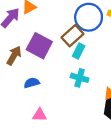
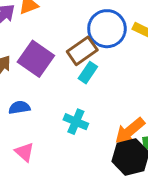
cyan cross: (80, 78) -> (76, 122), moved
pink triangle: (40, 115) -> (25, 152), turned 32

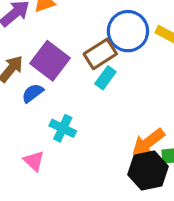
blue semicircle: (19, 108) -> (33, 93), moved, turned -30
cyan cross: (76, 122) -> (63, 128), moved

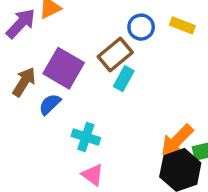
blue circle: (128, 31) -> (141, 27), size x0.6
pink triangle: (34, 161) -> (93, 175), moved

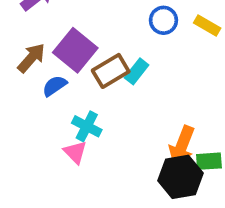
brown rectangle: (115, 55) -> (111, 71), moved
orange arrow: (177, 141) -> (182, 146), turned -33
pink triangle: (93, 175) -> (75, 152), moved

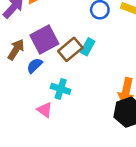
purple square: (75, 50) -> (44, 40), turned 32
pink triangle: (75, 152) -> (45, 110), moved

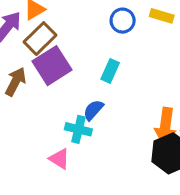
brown rectangle: (70, 49) -> (40, 39), moved
blue semicircle: (35, 66) -> (93, 110), moved

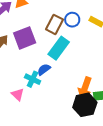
brown rectangle: (40, 39) -> (55, 24), moved, turned -30
cyan rectangle: (110, 71) -> (59, 48), size x1.6

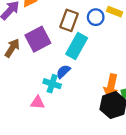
blue circle: (72, 20) -> (96, 17), moved
pink triangle: (18, 94) -> (38, 103), turned -32

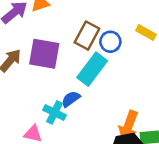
blue circle: (96, 17) -> (110, 42), moved
purple square: (38, 39) -> (44, 54), turned 30

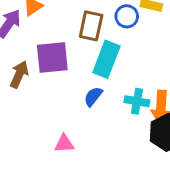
blue circle: (110, 42) -> (127, 16), moved
cyan cross: (55, 112) -> (137, 101), moved

